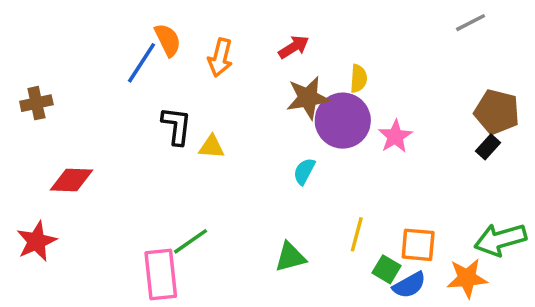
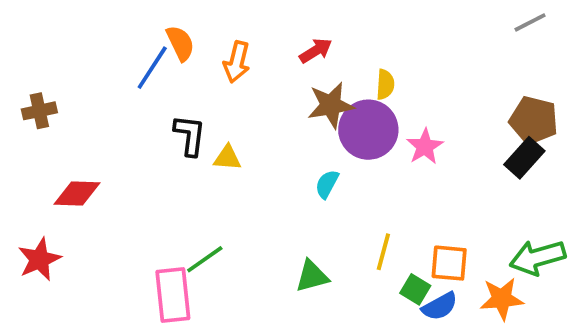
gray line: (471, 23) -> (530, 22), moved
black rectangle: (488, 147) -> (524, 158), size x1.5

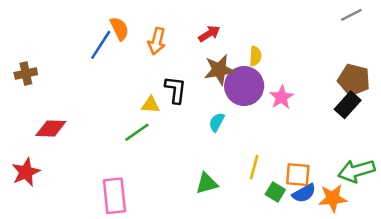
black L-shape: (190, 135) -> (176, 90), moved
green line: (205, 259) -> (137, 132), moved
blue semicircle: (440, 306) -> (304, 193), moved

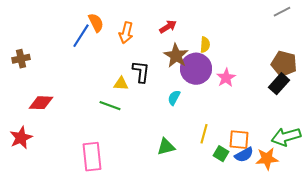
brown star: (219, 70) -> (176, 56), turned -30
green line: (137, 132) -> (110, 106), turned 55

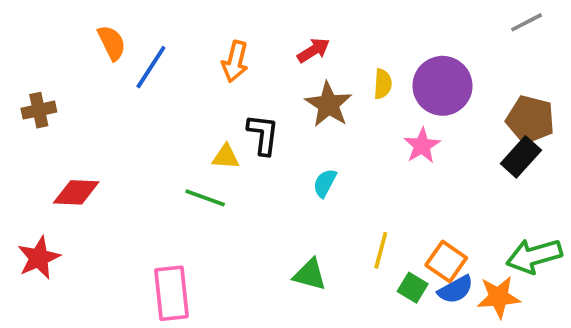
orange semicircle: (96, 23) -> (112, 43), moved
purple circle: (196, 69) -> (442, 86), moved
orange square: (239, 140) -> (446, 262), turned 30
green triangle: (166, 147) -> (310, 275), turned 30

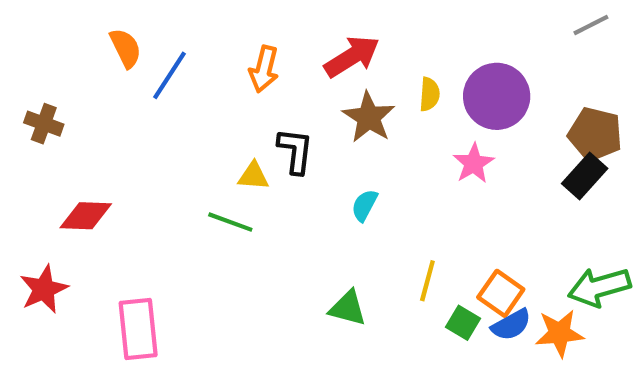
red arrow: (314, 50) -> (352, 56), size x1.5
brown cross: (39, 110) -> (44, 124), turned 32
pink rectangle: (171, 293) -> (138, 329), moved

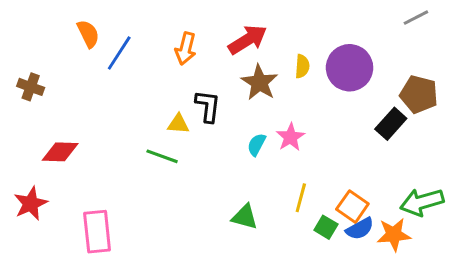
pink star: (474, 163) -> (290, 137), moved
black rectangle: (585, 176) -> (391, 124), moved

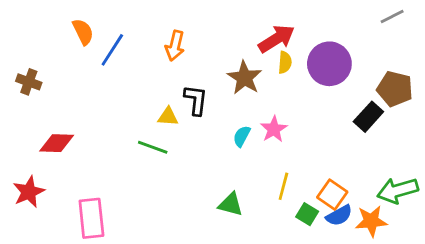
red arrow: (248, 40) -> (277, 39), moved

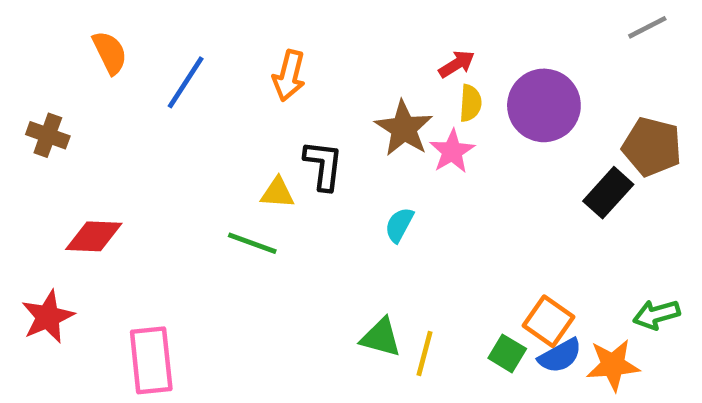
orange semicircle: (83, 32) -> (110, 53), moved
red arrow: (277, 39) -> (457, 64), size x0.6
pink star: (274, 129) -> (452, 151), moved
yellow line: (283, 186) -> (425, 353), moved
green arrow: (398, 190) -> (657, 314), size x0.7

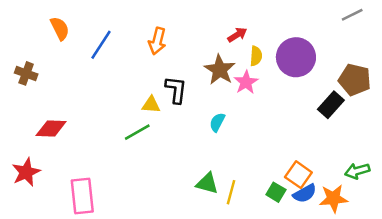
red arrow: (457, 64) -> (237, 35), moved
green line: (252, 243) -> (137, 132), turned -50

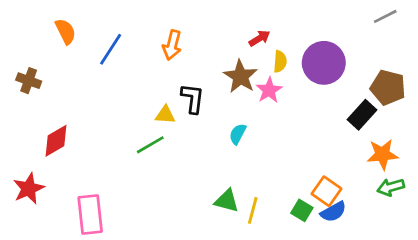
red diamond: (51, 128) -> (56, 141), turned -32
orange star: (333, 198) -> (383, 154), moved

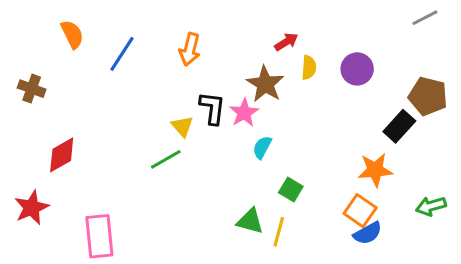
purple circle: (324, 63) -> (357, 69), size x0.7
pink star: (269, 90) -> (244, 113), moved
yellow triangle: (165, 115) -> (182, 126), turned 45
orange star: (383, 154) -> (375, 170), moved
green square: (302, 210) -> (291, 190), moved

